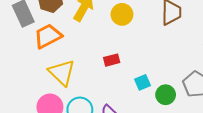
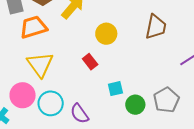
yellow circle: (122, 14) -> (106, 34), moved
red rectangle: (112, 60) -> (90, 62), turned 56

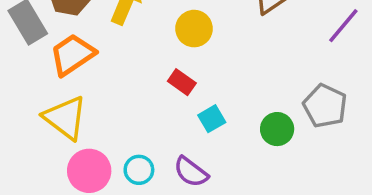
yellow triangle: (40, 64) -> (65, 118), moved
cyan square: (115, 89) -> (212, 119), moved
cyan circle: (51, 103) -> (139, 170), size x0.7

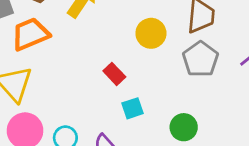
yellow circle: (194, 29) -> (151, 33), moved
gray pentagon: (325, 106) -> (200, 59), moved

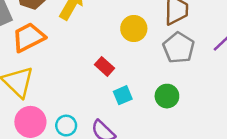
green circle: (184, 127) -> (167, 96), moved

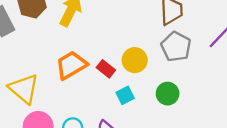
yellow circle: (134, 28) -> (135, 60), moved
orange trapezoid: (29, 37) -> (71, 65), moved

